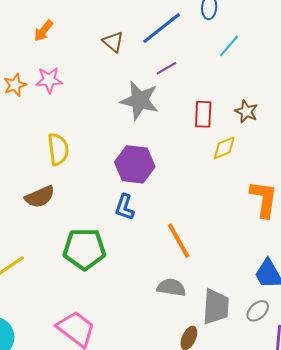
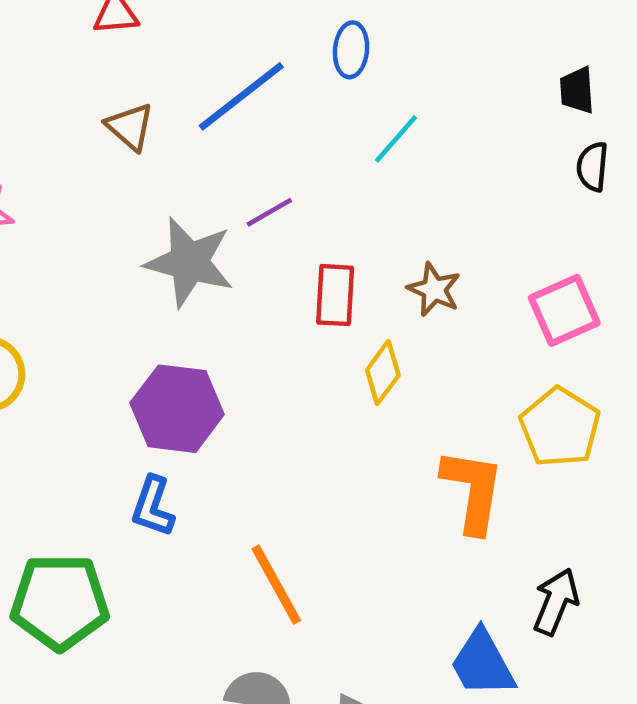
purple line: (166, 68) -> (269, 212), moved
yellow diamond: (224, 148) -> (383, 373), turned -32

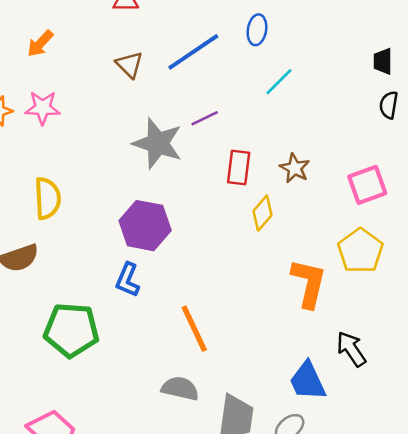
black arrow: (556, 602) -> (351, 349), turned -60

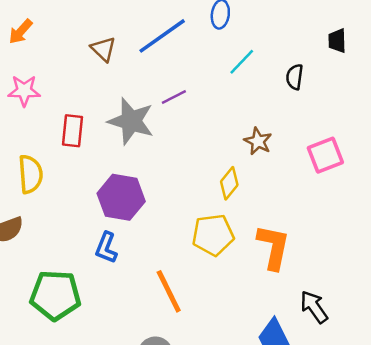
black semicircle: (389, 105) -> (295, 77), moved
red rectangle: (239, 168) -> (73, 131), moved
yellow pentagon: (360, 251) -> (213, 235), moved, turned 30

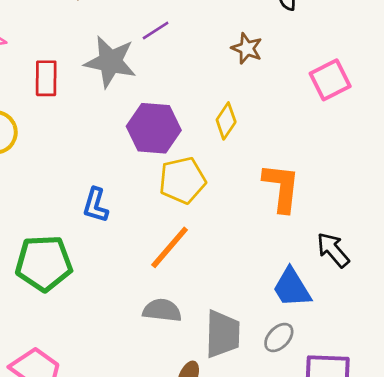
brown star: (258, 141) -> (247, 48), moved
purple hexagon: (121, 197) -> (154, 128), moved
yellow pentagon: (213, 235) -> (182, 180), moved
orange line: (169, 291) -> (170, 247), turned 72

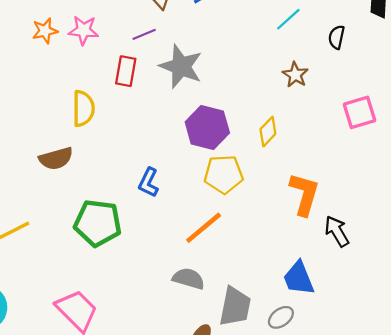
purple line: (156, 30) -> (144, 34), moved
black arrow: (333, 250) -> (337, 231), moved

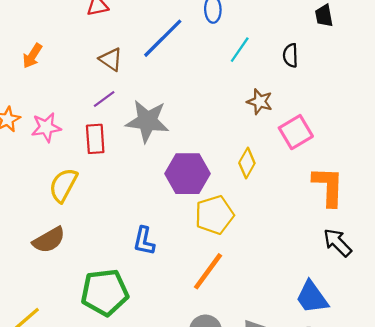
pink star: (84, 30) -> (46, 127), moved
yellow semicircle: (83, 108) -> (63, 185), turned -138
pink square: (359, 112) -> (296, 132), moved
orange L-shape: (304, 194) -> (328, 186), moved

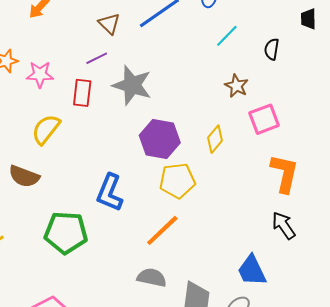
brown semicircle: (49, 240) -> (24, 176), turned 40
blue L-shape: (144, 241) -> (110, 193), size x1.4

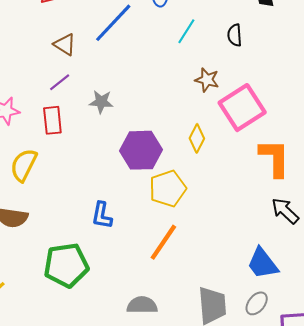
gray star: (132, 85) -> (101, 102), size x0.6
pink square: (264, 119) -> (242, 108), size x1.4
blue L-shape: (110, 193) -> (102, 215), size x0.7
gray semicircle: (152, 278) -> (142, 305), moved

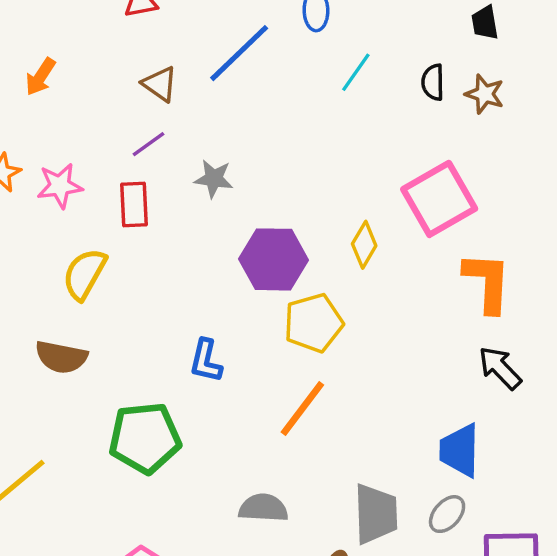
brown star: (207, 80) -> (485, 94), moved
blue trapezoid: (263, 263) -> (460, 450), turned 36

